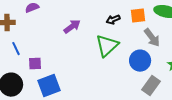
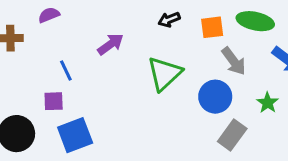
black arrow: (113, 20) -> (169, 20), moved
blue line: (16, 49) -> (66, 70), moved

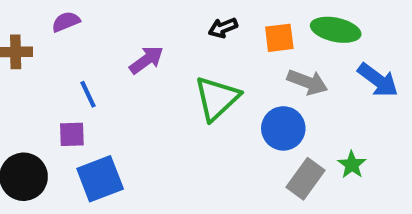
gray arrow: (234, 61) -> (307, 82), turned -32
green star: (268, 103) -> (352, 165), moved

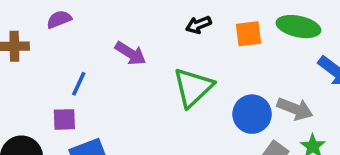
purple arrow: (146, 60) -> (131, 53), turned 68
gray arrow: (307, 82) -> (295, 109), moved
blue line: (88, 94) -> (79, 84), turned 50

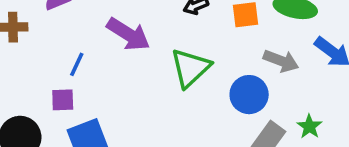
purple arrow: (131, 53) -> (128, 34), size x1.4
gray arrow: (295, 109) -> (281, 61), moved

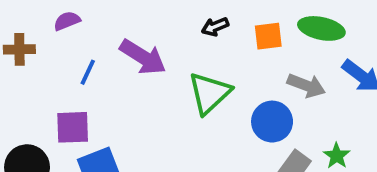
blue line: (77, 64) -> (88, 72), moved
purple square: (63, 100) -> (73, 127), size x1.4

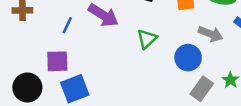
green triangle: (209, 93) -> (147, 39), size x0.7

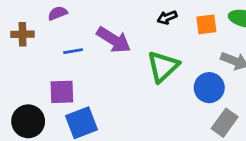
blue line: (67, 25) -> (73, 51), turned 56
green triangle: (147, 39) -> (163, 67), size x1.4

